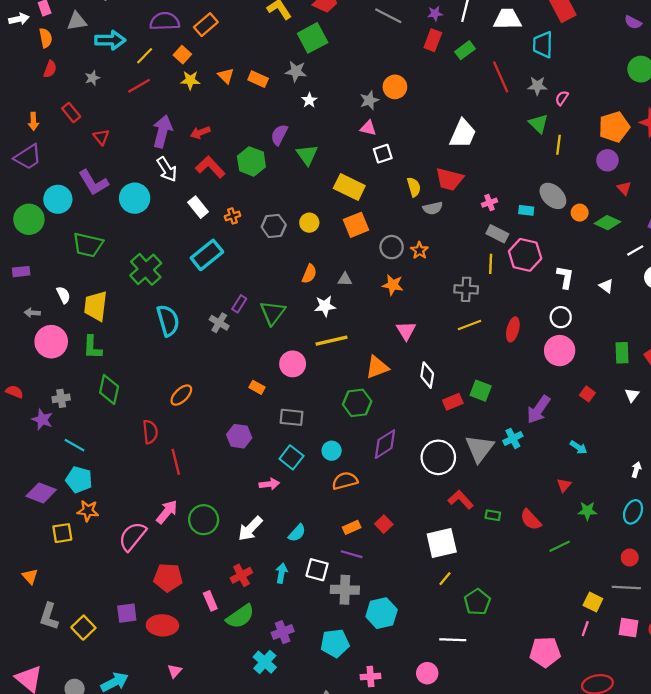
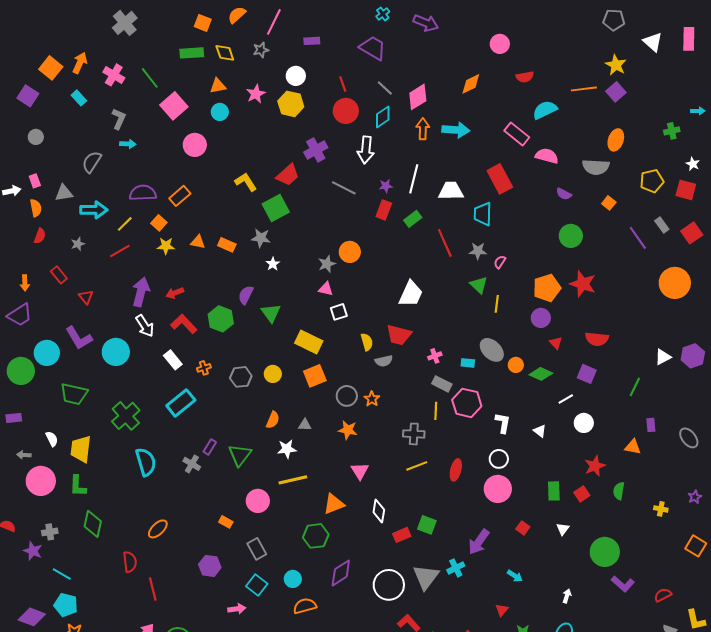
orange triangle: (226, 76) -> (198, 242), turned -35
gray rectangle: (291, 417) -> (257, 549), turned 55

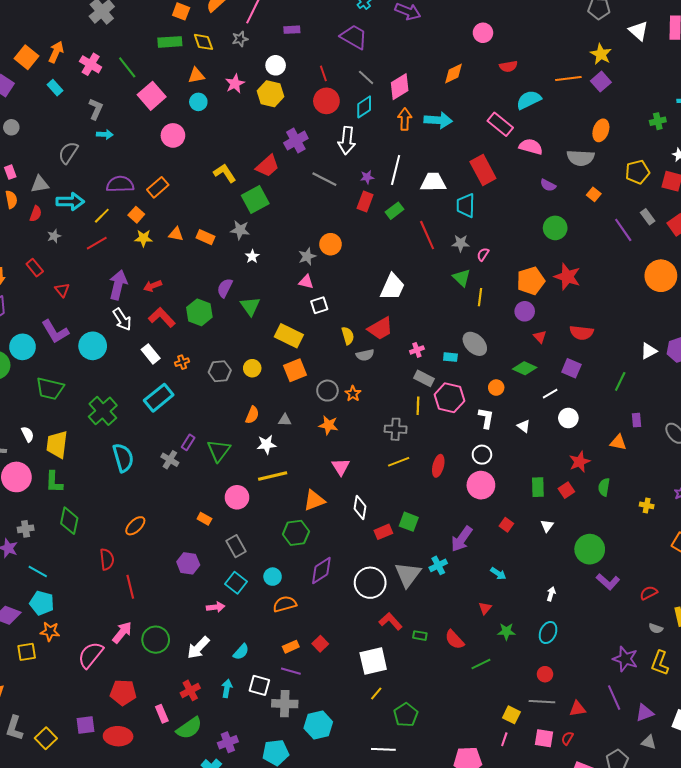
red semicircle: (40, 236) -> (36, 214), moved
red trapezoid: (399, 335) -> (380, 329), turned -44
orange circle: (516, 365) -> (496, 388), moved

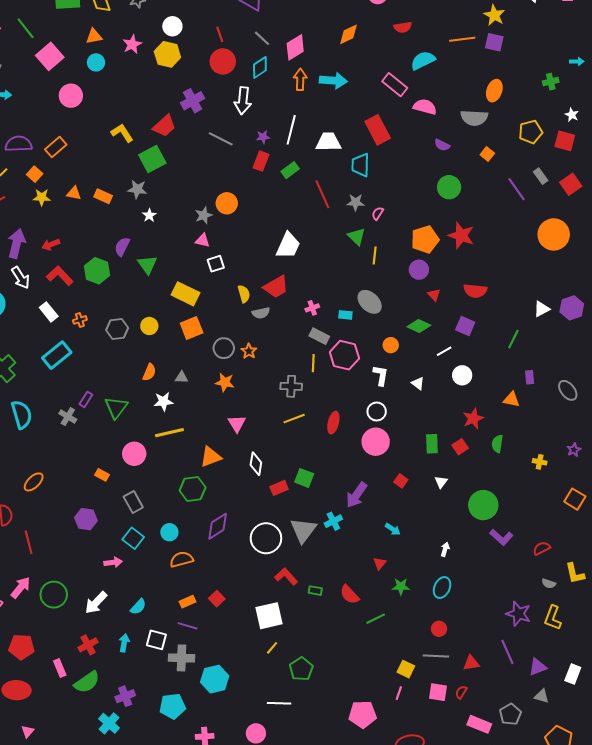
purple square: (601, 82) -> (494, 42), turned -36

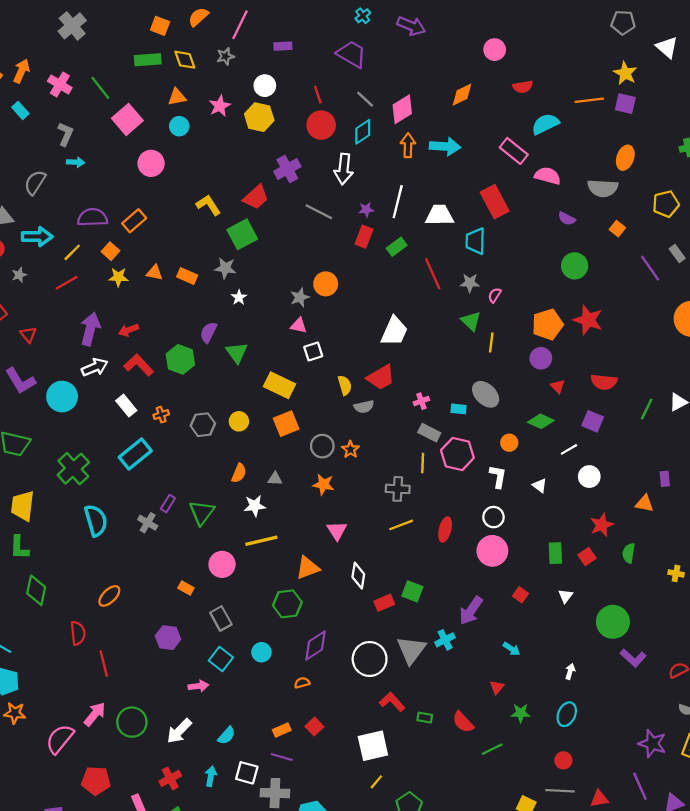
white arrow: (21, 278) -> (95, 367), turned -80
green line: (513, 339) -> (647, 409), moved
orange semicircle: (181, 559) -> (302, 683), moved, size x0.6

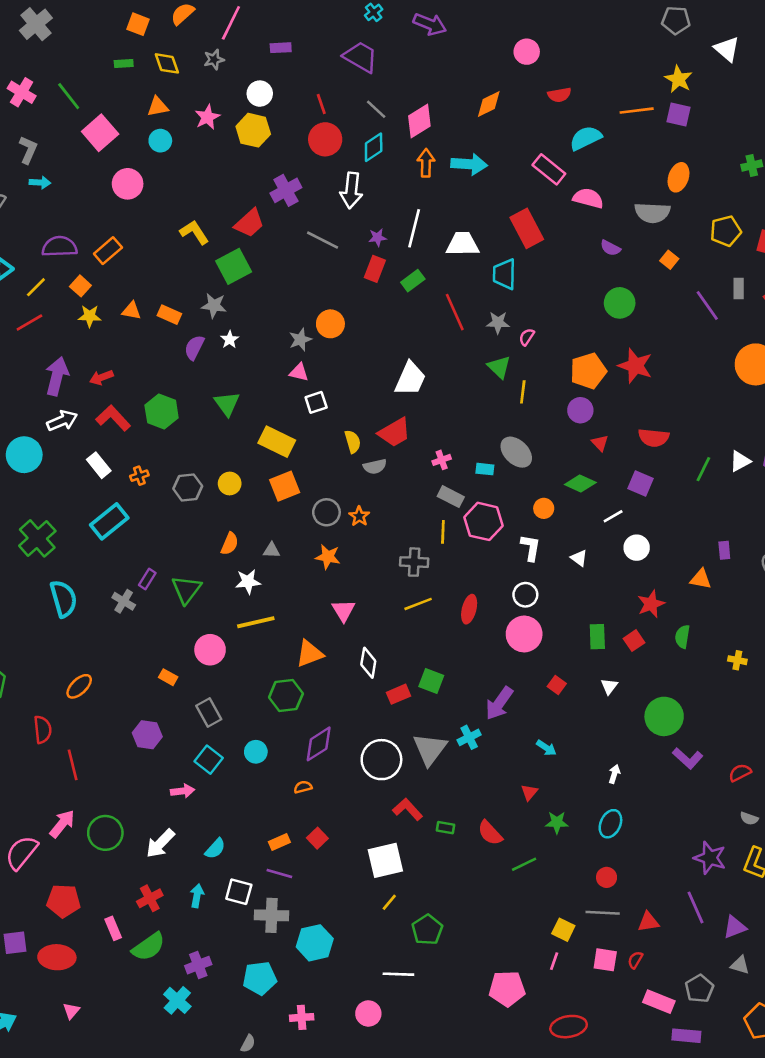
green rectangle: (148, 60) -> (124, 63), size x0.6
gray rectangle: (677, 253) -> (739, 289), turned 36
purple semicircle: (208, 332) -> (194, 347), moved

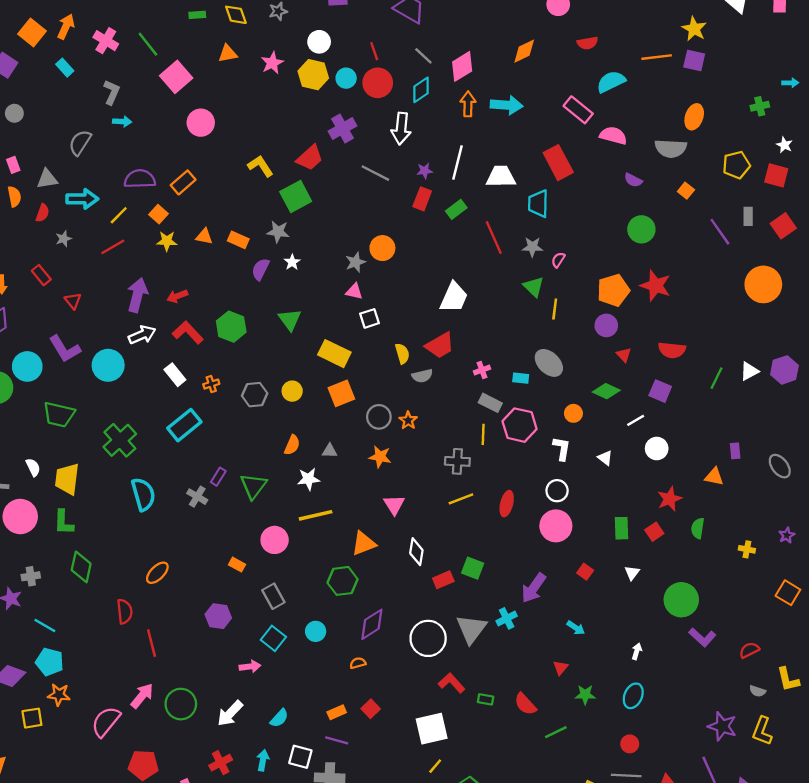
cyan circle: (160, 141) -> (346, 78), moved

